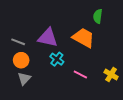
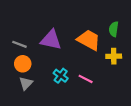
green semicircle: (98, 16) -> (114, 29), moved
cyan cross: (57, 59) -> (61, 76), moved
yellow cross: (111, 74) -> (114, 56), moved, turned -32

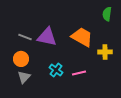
green semicircle: (114, 29) -> (107, 14), moved
gray line: (19, 44) -> (25, 37), moved
pink line: (86, 79) -> (79, 73), turned -40

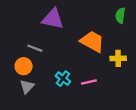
gray line: (25, 37) -> (35, 48), moved
purple triangle: (47, 37) -> (53, 19), moved

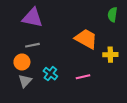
purple triangle: (53, 19) -> (32, 18), moved
gray line: (35, 48) -> (32, 45), turned -32
cyan cross: (63, 79) -> (50, 74), moved

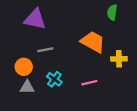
green semicircle: (112, 15) -> (112, 12), moved
gray line: (32, 45) -> (45, 50), moved
gray triangle: (25, 81) -> (27, 87), turned 48

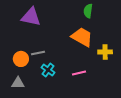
green semicircle: (112, 12) -> (88, 11), moved
gray line: (45, 50) -> (38, 53), moved
gray triangle: (27, 87) -> (18, 83), moved

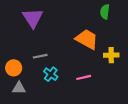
green semicircle: (88, 11) -> (105, 12), moved
purple triangle: (31, 17) -> (33, 18), turned 45
orange circle: (21, 59) -> (14, 68), moved

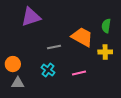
green semicircle: (105, 12) -> (106, 26), moved
purple triangle: (33, 18) -> (31, 17), turned 45
gray line: (40, 56) -> (54, 47), moved

